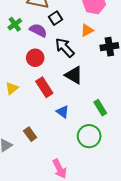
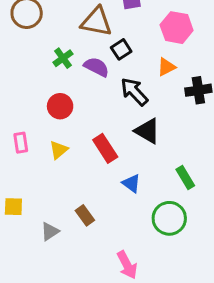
red circle: (35, 58) -> (60, 106), moved

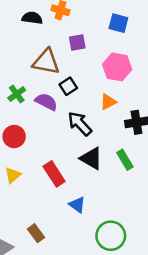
green rectangle: (185, 178) -> (125, 160), moved

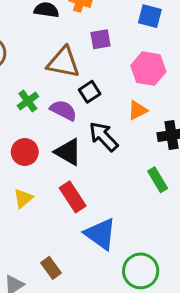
black triangle: (91, 158) -> (68, 152), moved
blue triangle: (77, 205) -> (100, 234), size x1.6

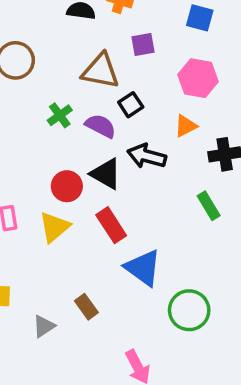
black arrow: (104, 137) -> (147, 156), turned -32
red circle: (25, 152) -> (67, 186), moved
yellow triangle: (23, 198) -> (54, 227), size x1.4

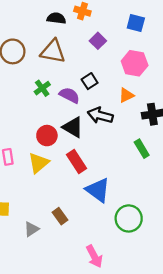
purple square: (143, 44) -> (98, 41), turned -35
brown triangle: (101, 71) -> (53, 51), moved

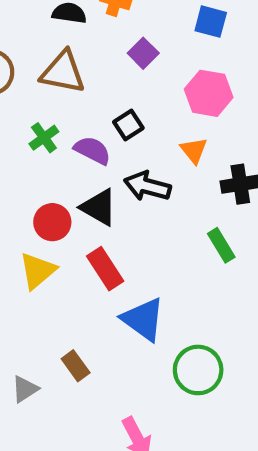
orange triangle: (126, 95) -> (194, 150), turned -42

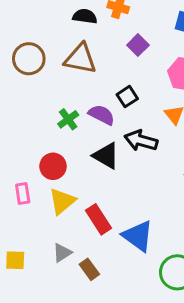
green cross: (44, 138) -> (68, 119), moved
red circle: (52, 222) -> (53, 166), moved
red rectangle: (105, 269) -> (98, 219), moved
gray triangle: (25, 389) -> (62, 253), moved

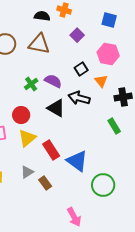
black square: (127, 97) -> (81, 69), moved

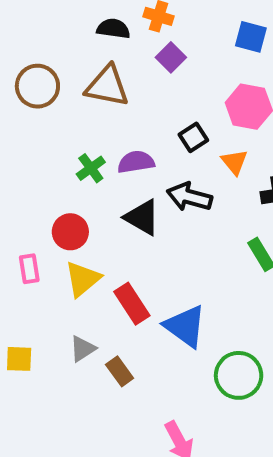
purple square: (77, 35) -> (171, 57), moved
purple semicircle: (53, 81) -> (136, 162), turned -36

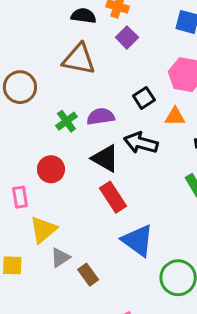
brown circle: (37, 86) -> (20, 87), moved
orange triangle: (234, 162) -> (175, 117), turned -50
yellow triangle: (83, 279) -> (43, 230), moved
red rectangle: (132, 304) -> (113, 197), moved

